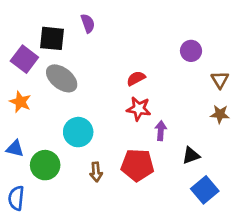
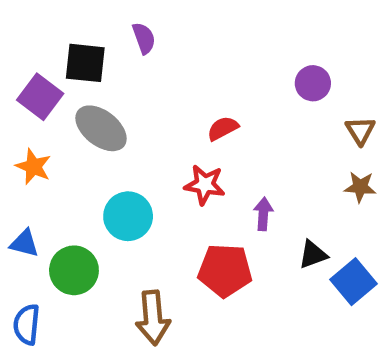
red star: (139, 109) -> (205, 185), moved
brown arrow: (96, 172) -> (153, 318), moved, size x1.6
blue square: (205, 190) -> (353, 282), moved

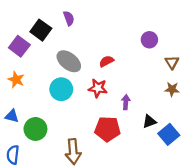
black square: (85, 63) -> (41, 30), turned 30
gray ellipse: (101, 128) -> (69, 61), moved
cyan circle: (128, 216) -> (61, 89), moved

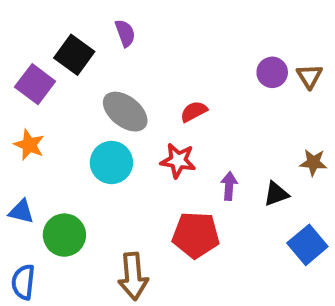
brown triangle: (172, 62) -> (309, 76), moved
black triangle: (149, 121) -> (276, 194), moved

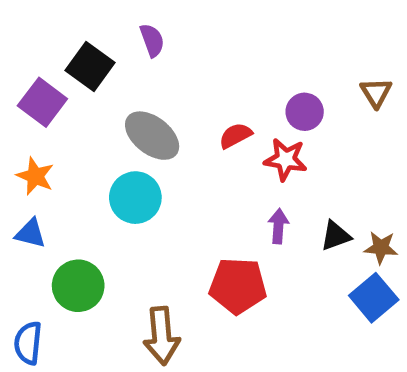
purple circle: (272, 72) -> (305, 112), moved
red star: (178, 161) -> (286, 159), moved
brown star: (313, 163) -> (381, 248), moved
blue triangle: (21, 212) -> (30, 233), moved

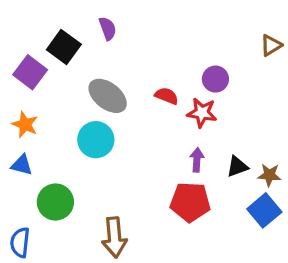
brown triangle: (376, 93) -> (271, 45), moved, turned 30
red semicircle: (235, 136) -> (167, 96), turned 50
red pentagon: (238, 286) -> (190, 202), moved

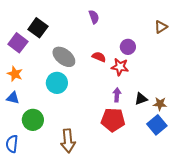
purple semicircle: (108, 28) -> (94, 17), moved

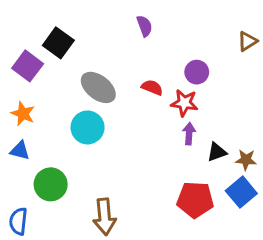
purple arrow: (117, 95) -> (189, 134), moved
red pentagon: (113, 120) -> (195, 200), moved

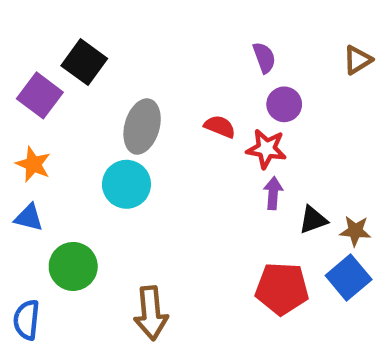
purple semicircle: (144, 26) -> (264, 58), moved
gray ellipse: (98, 87) -> (142, 127), turned 68

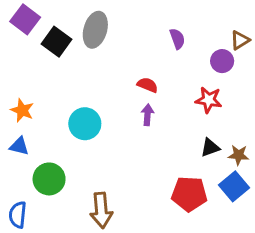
purple square: (40, 95) -> (25, 19), moved
purple circle: (284, 104) -> (222, 61), moved
gray ellipse: (142, 127) -> (95, 30), moved
red star: (266, 149) -> (209, 100), moved
purple arrow: (273, 193) -> (148, 115), moved

